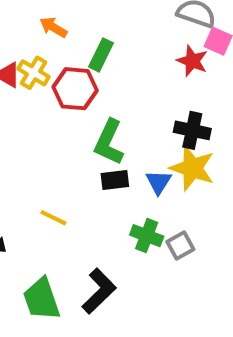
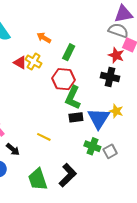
red hexagon: (75, 89) -> (63, 79), moved
black cross: (192, 130) -> (110, 77), moved
yellow star: (192, 168) -> (116, 111), size x0.6
blue triangle: (159, 182) -> (99, 118), size x1.6

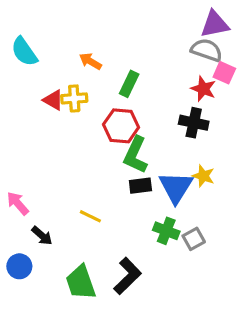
yellow cross: (34, 61) -> (74, 98), turned -35

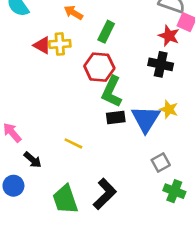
green cross: (166, 231) -> (174, 191), moved

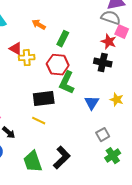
yellow cross: (60, 44) -> (27, 58), moved
yellow star: (169, 109) -> (117, 100), moved
black rectangle: (116, 118) -> (44, 99), moved, size x1.5
blue triangle: (146, 119) -> (92, 103), size x0.7
green cross: (174, 191) -> (113, 156), turned 35

